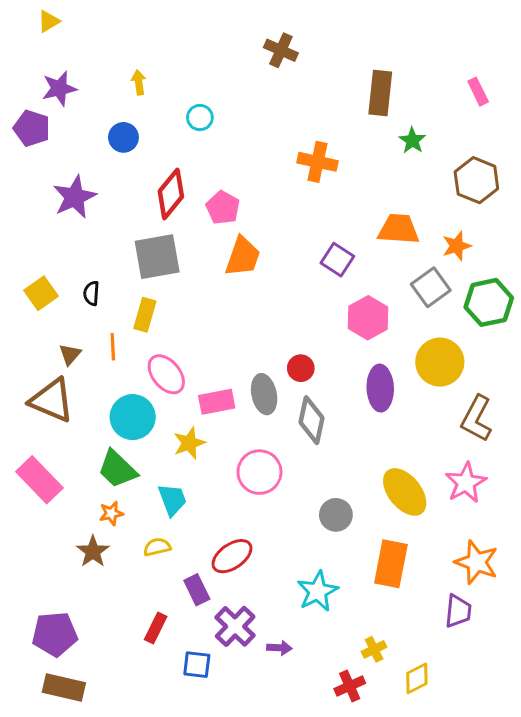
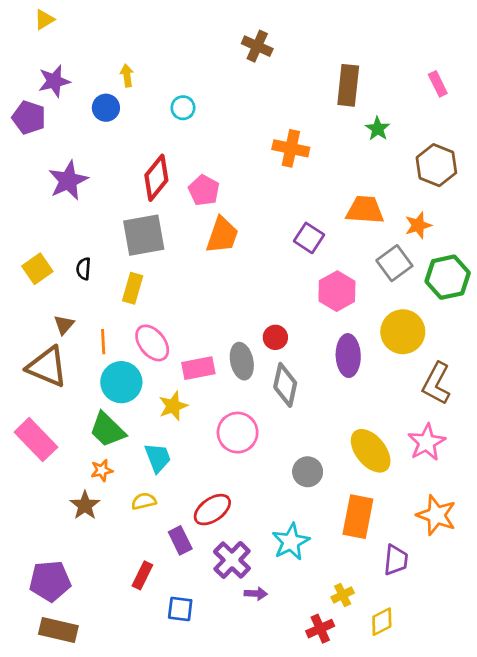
blue circle: (123, 137) -> (106, 108), moved
orange line: (113, 347) -> (103, 342), moved
purple trapezoid: (458, 611) -> (396, 560), moved
purple cross: (235, 626) -> (232, 560), moved

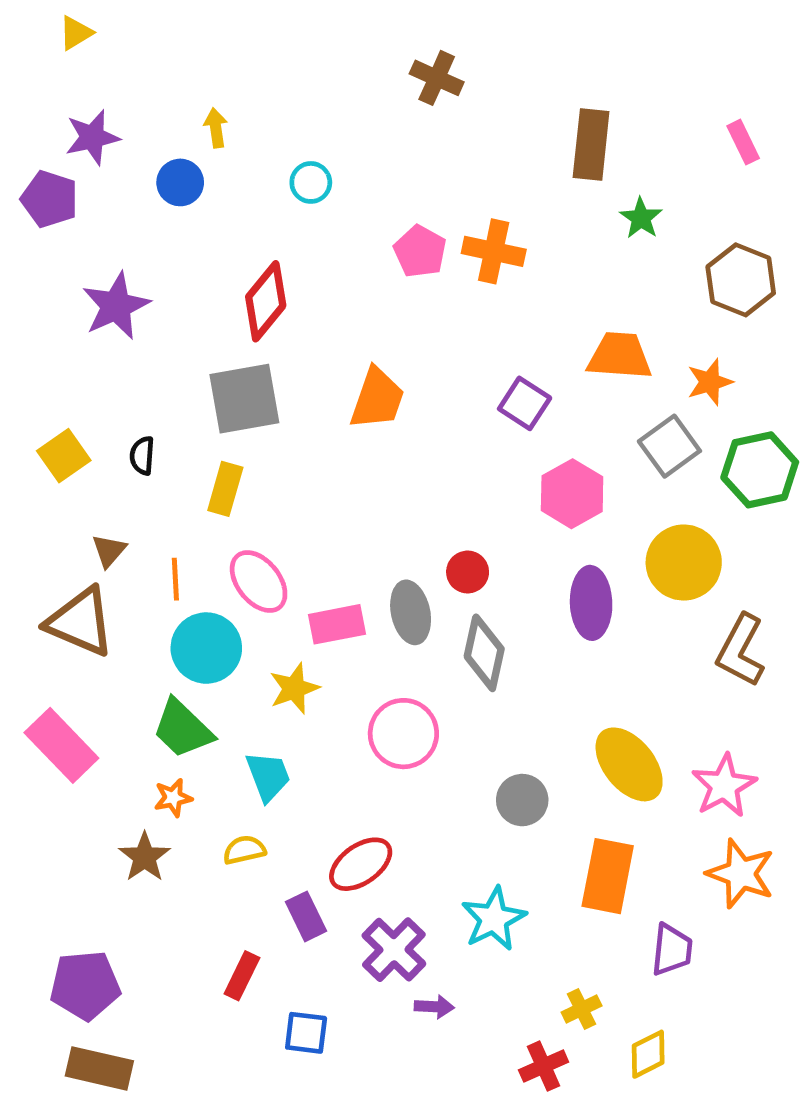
pink pentagon: (204, 190) -> (420, 251), moved
pink star: (427, 442) -> (724, 786), moved

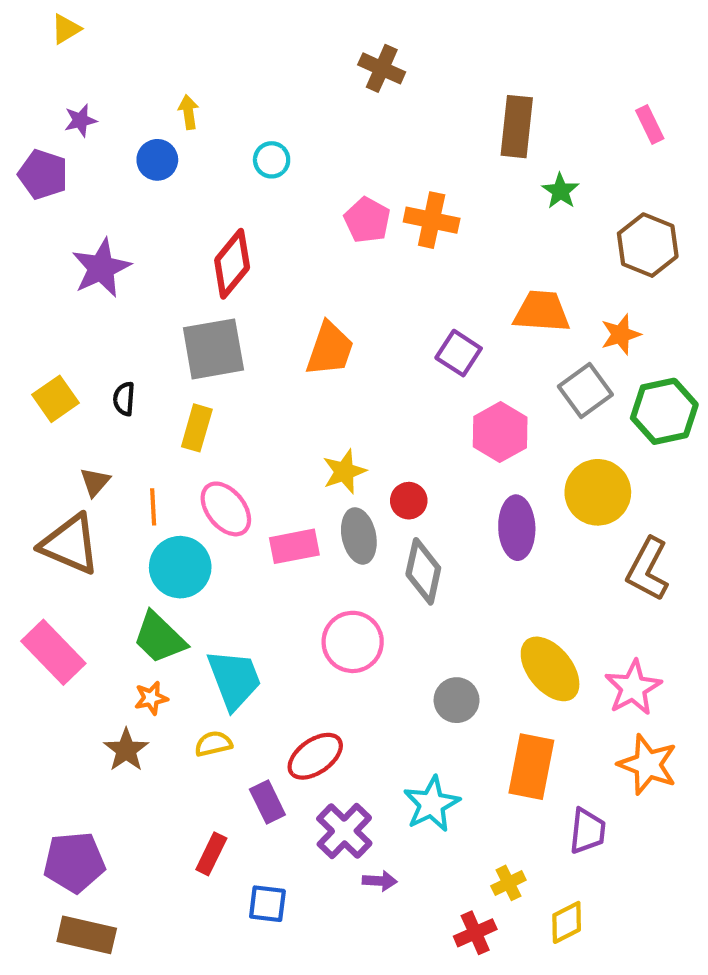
purple star: (92, 137) -> (80, 120), size x0.7
yellow star: (294, 688) -> (344, 472), moved
cyan trapezoid: (268, 776) -> (234, 679), size x1.4

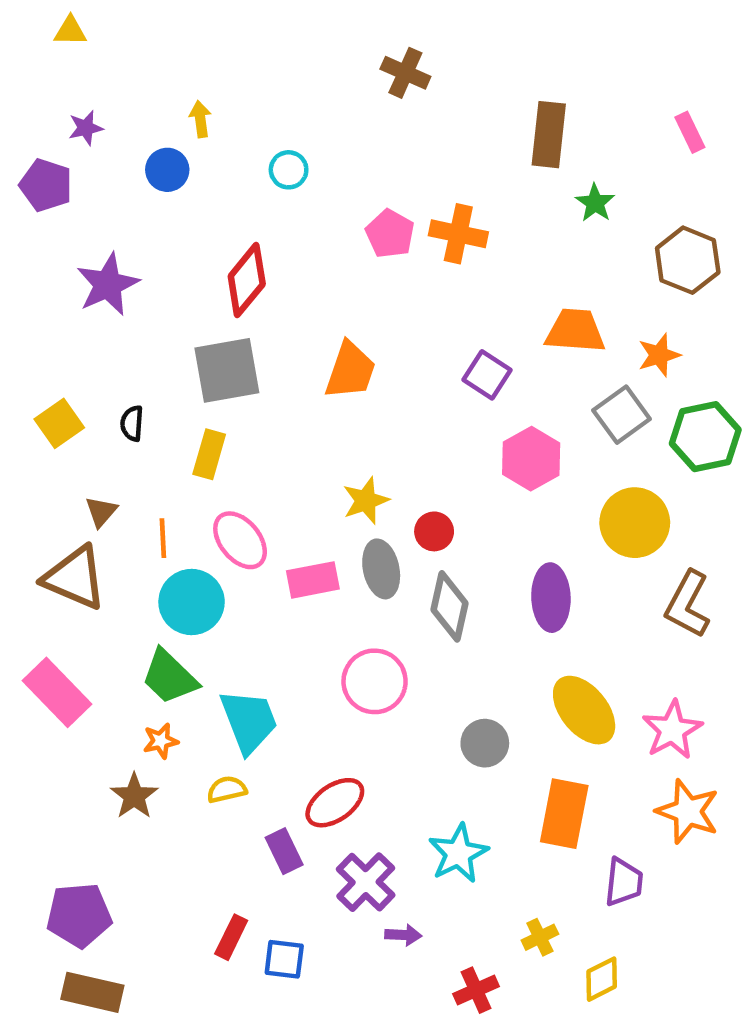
yellow triangle: (66, 29) -> (70, 31), turned 32
purple ellipse: (517, 528) -> (551, 598), moved
red rectangle: (211, 854) -> (231, 937), moved
red cross: (475, 933) -> (476, 990), moved

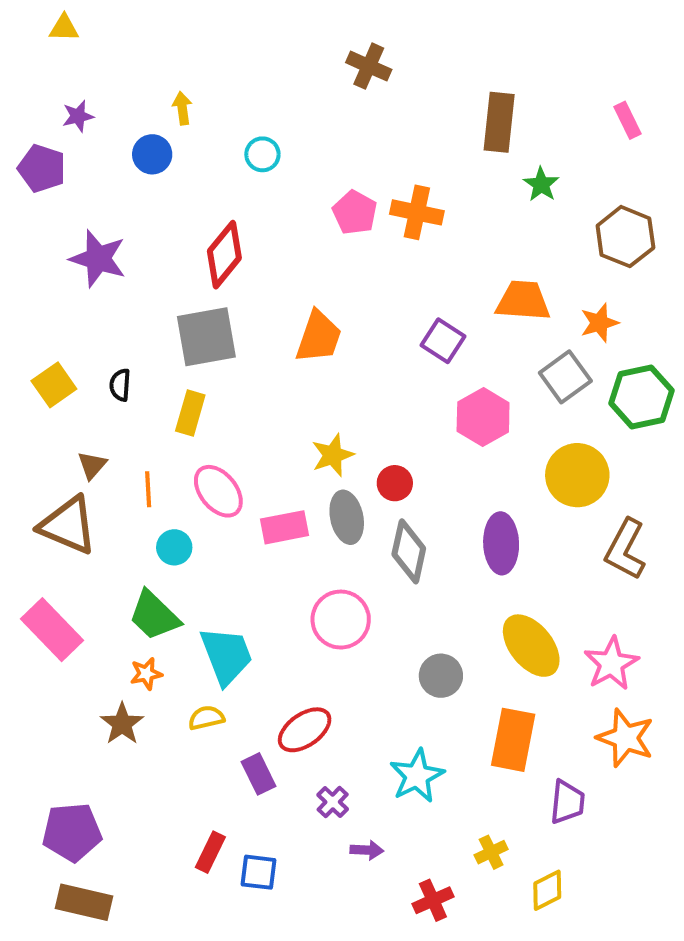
purple star: (108, 284) -> (98, 259), turned -30
cyan circle: (192, 602) -> (174, 547), size x0.6
purple cross: (366, 882) -> (333, 802), size x0.6

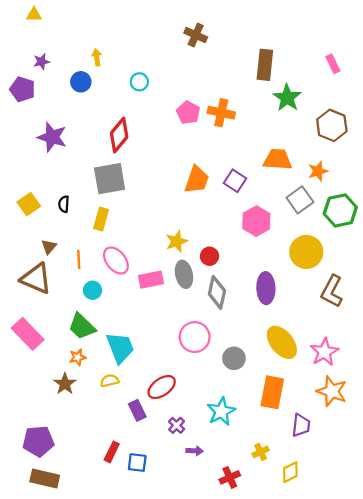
green star: (541, 184) -> (287, 98), size x1.5
orange trapezoid: (319, 337) -> (197, 180), moved
pink circle: (341, 620) -> (195, 337), moved

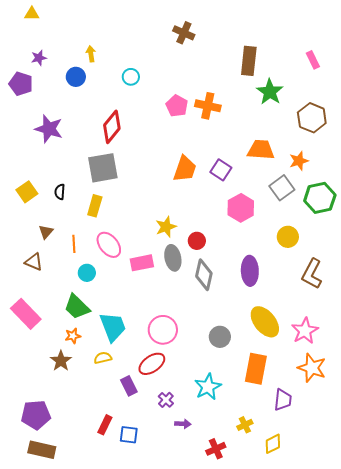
yellow circle: (306, 252) -> (288, 237), size x0.7
brown triangle: (36, 279) -> (34, 262), size x0.6
pink circle: (195, 337) -> (163, 330), moved

